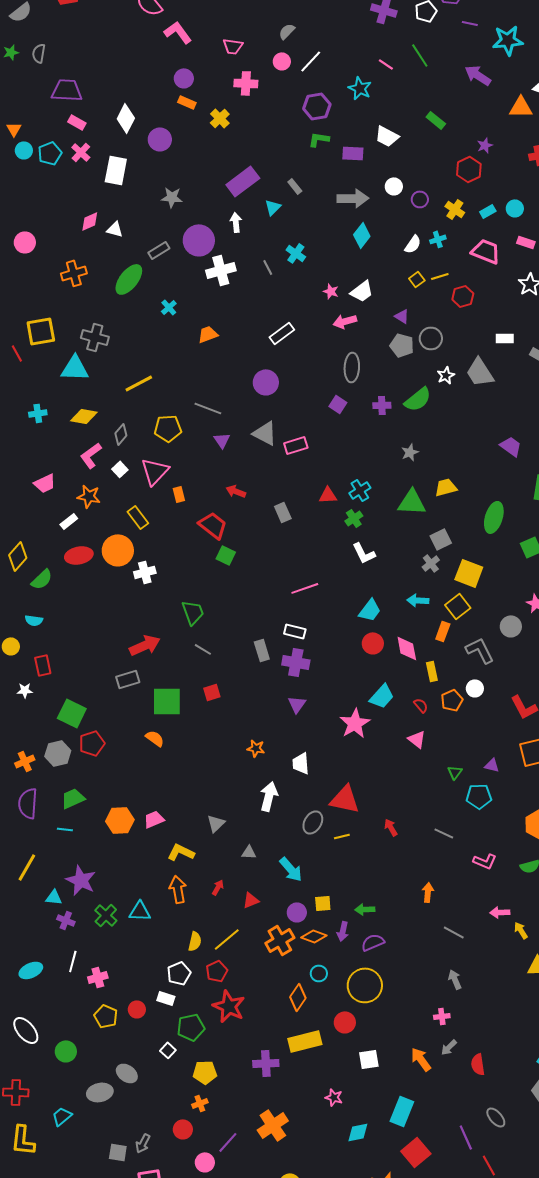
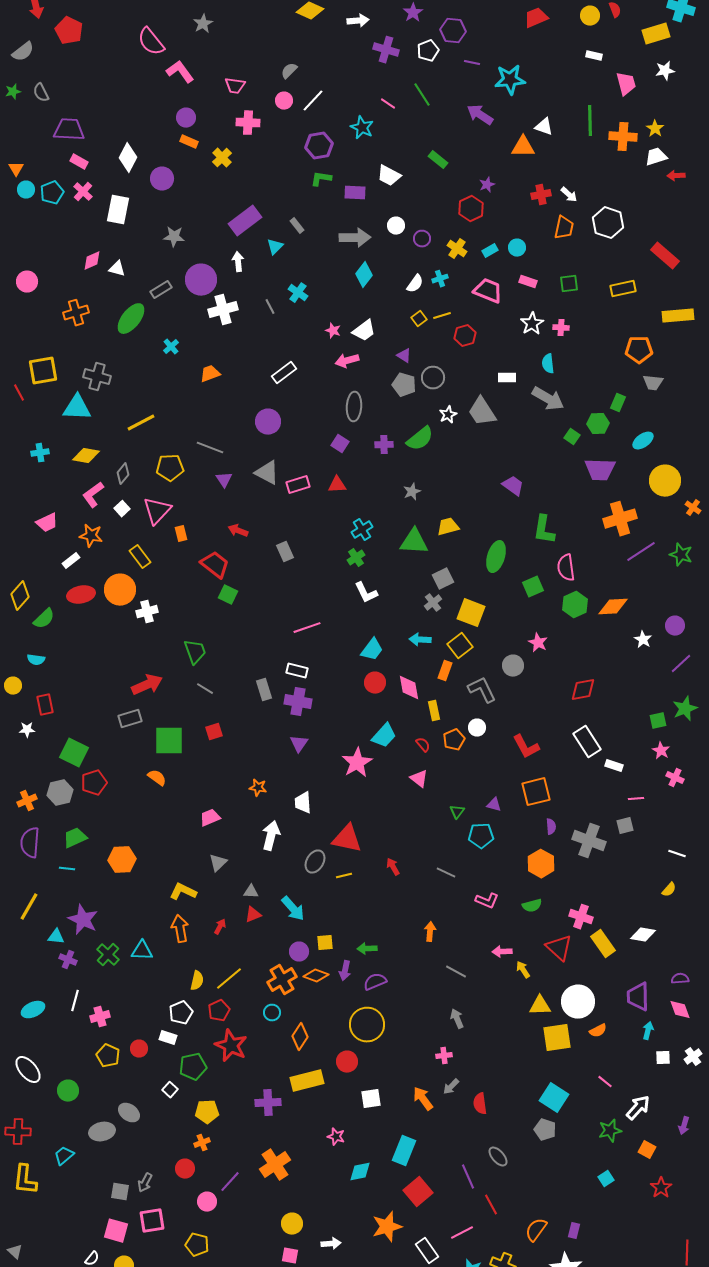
gray semicircle: (39, 53) -> (41, 93), turned -36
red triangle: (328, 495) -> (337, 485), moved
pink trapezoid: (154, 819) -> (210, 818), moved
red triangle: (251, 900) -> (253, 915), moved
cyan circle: (319, 973) -> (272, 1013), moved

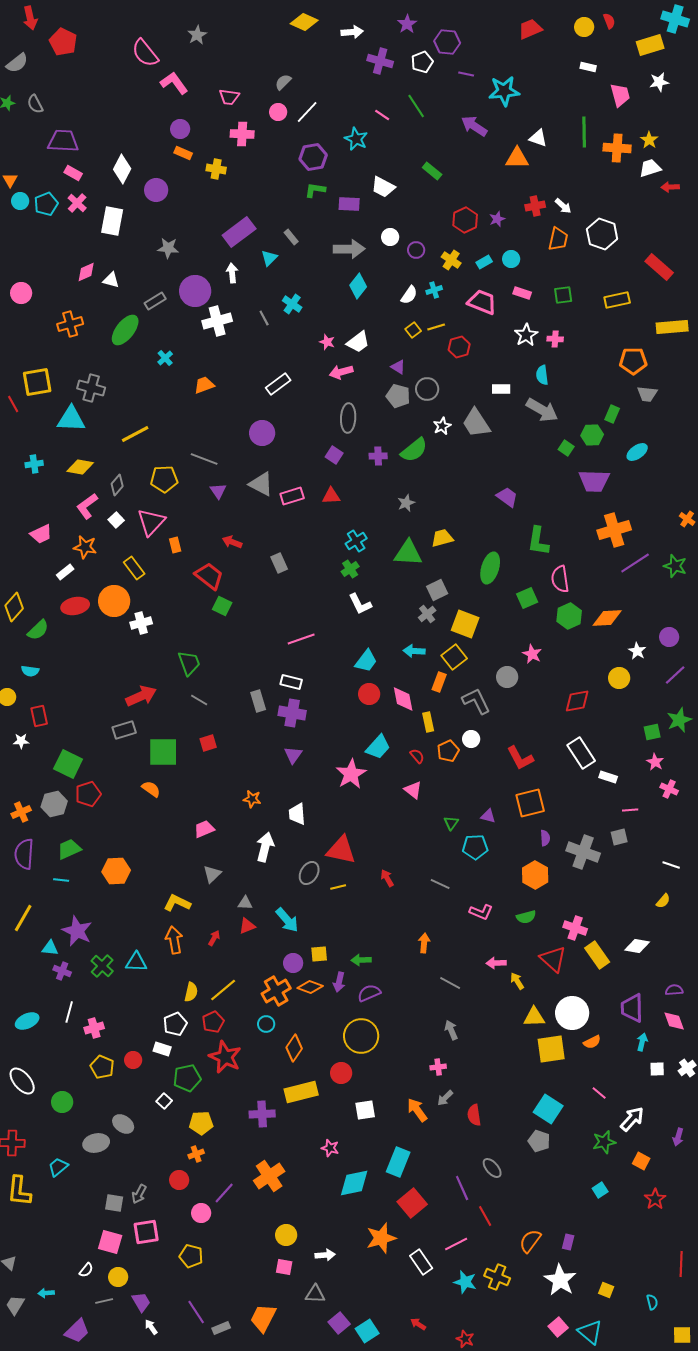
yellow cross: (222, 158) -> (216, 169), turned -36
purple star: (487, 185) -> (497, 219), moved
yellow circle: (665, 481) -> (619, 678), moved, size x0.7
cyan diamond: (360, 1172) -> (354, 1183), size x1.4

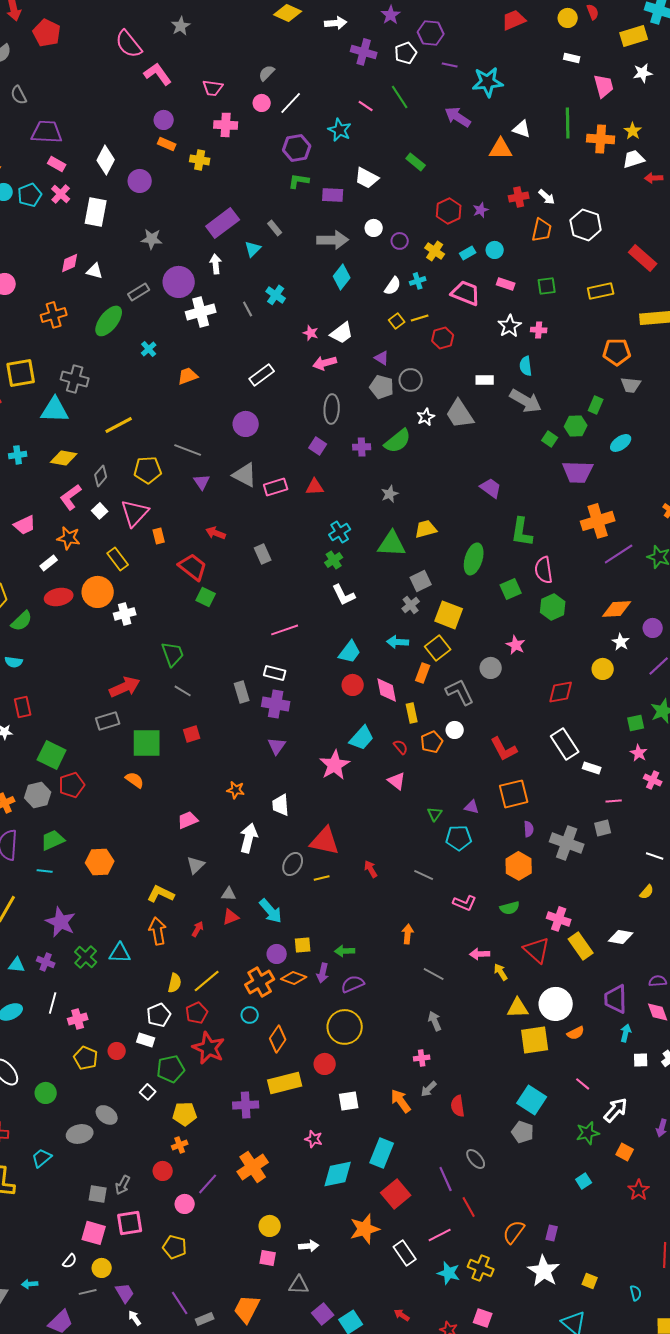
orange diamond: (607, 618) -> (617, 609), moved
cyan triangle: (50, 948) -> (17, 965), moved
pink square: (558, 1327) -> (483, 1318), moved, turned -30

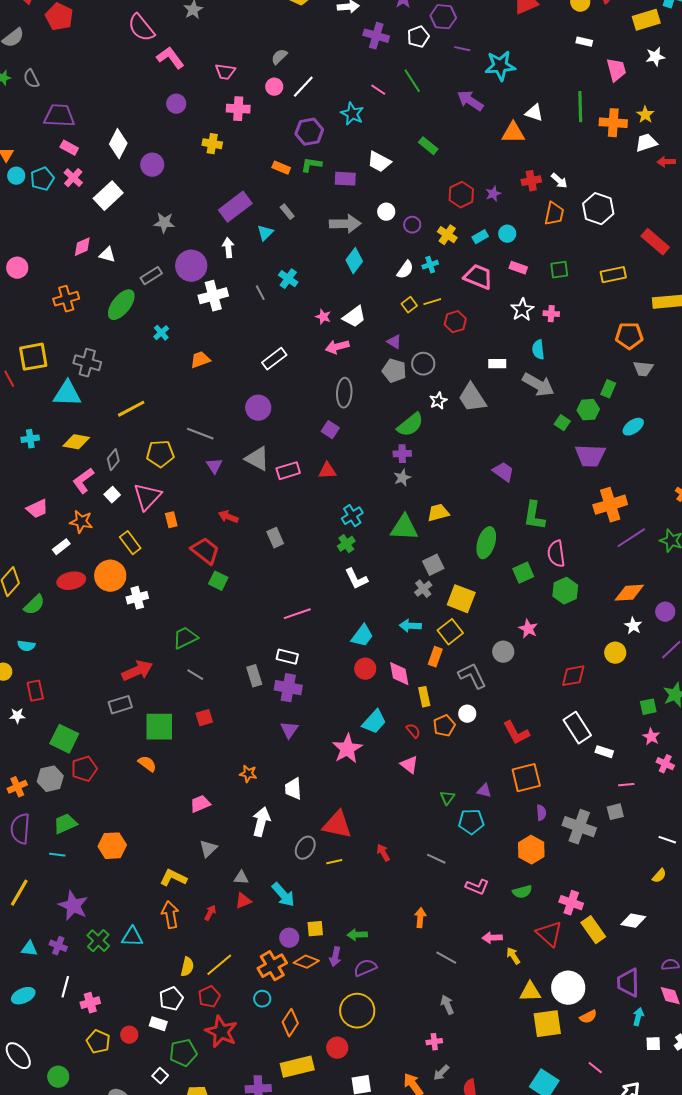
orange rectangle: (167, 144) -> (281, 168), moved
white rectangle: (96, 212) -> (108, 196), turned 36
purple cross: (362, 447) -> (402, 454), moved
green trapezoid: (173, 654) -> (185, 638), turned -96

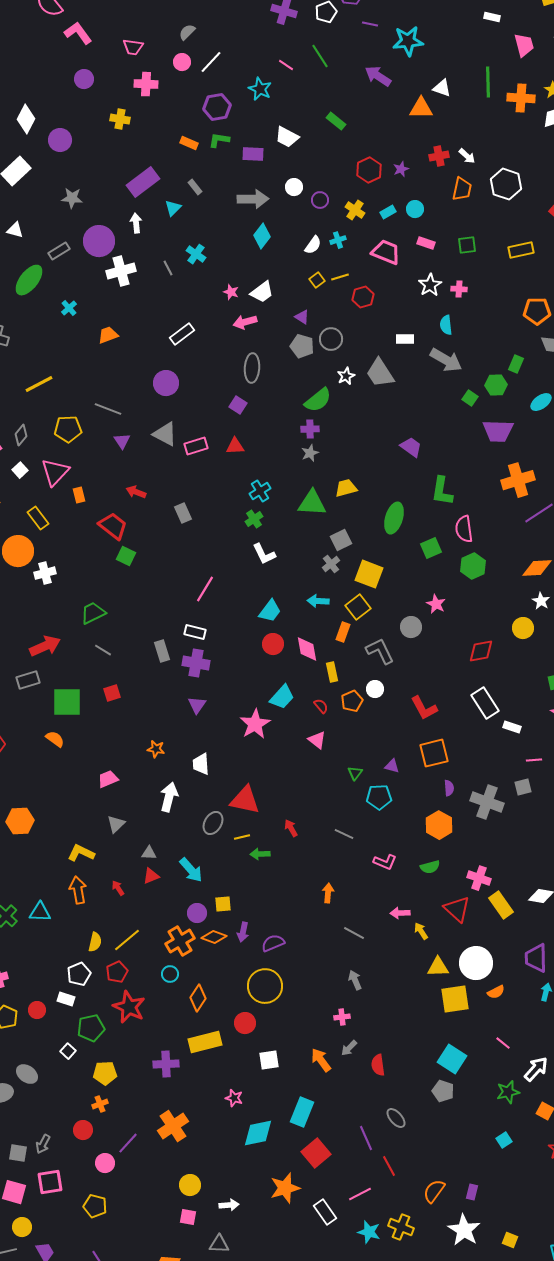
pink line: (297, 614) -> (205, 589), turned -40
red arrow: (210, 913) -> (118, 888), turned -63
green arrow: (357, 935) -> (260, 854), moved

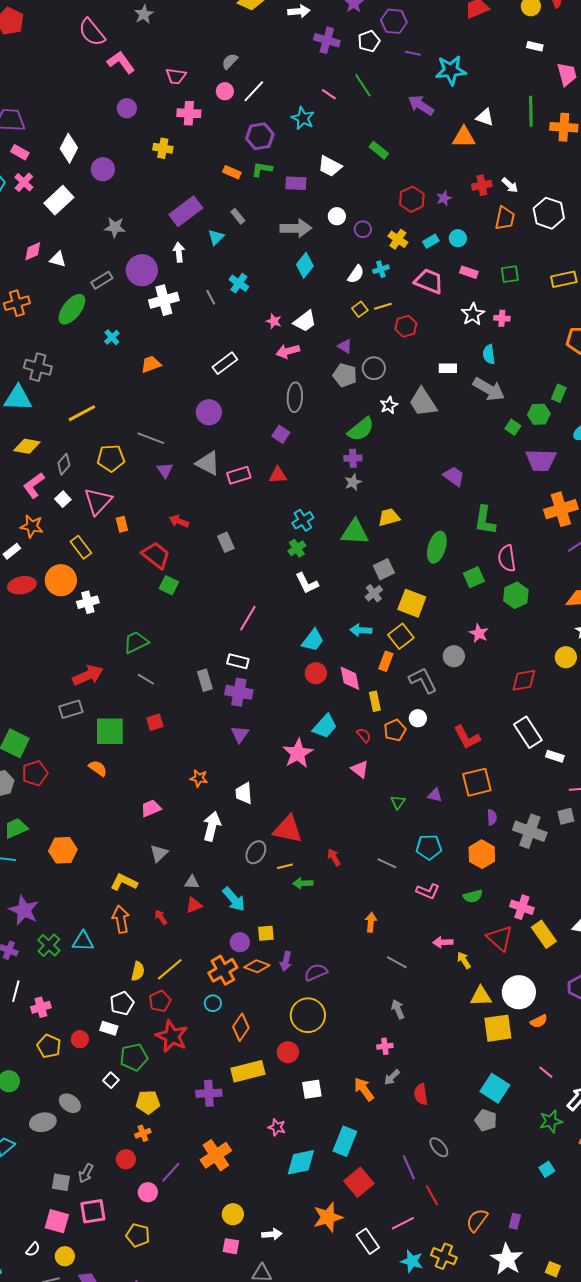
cyan pentagon: (379, 797) -> (429, 847), moved

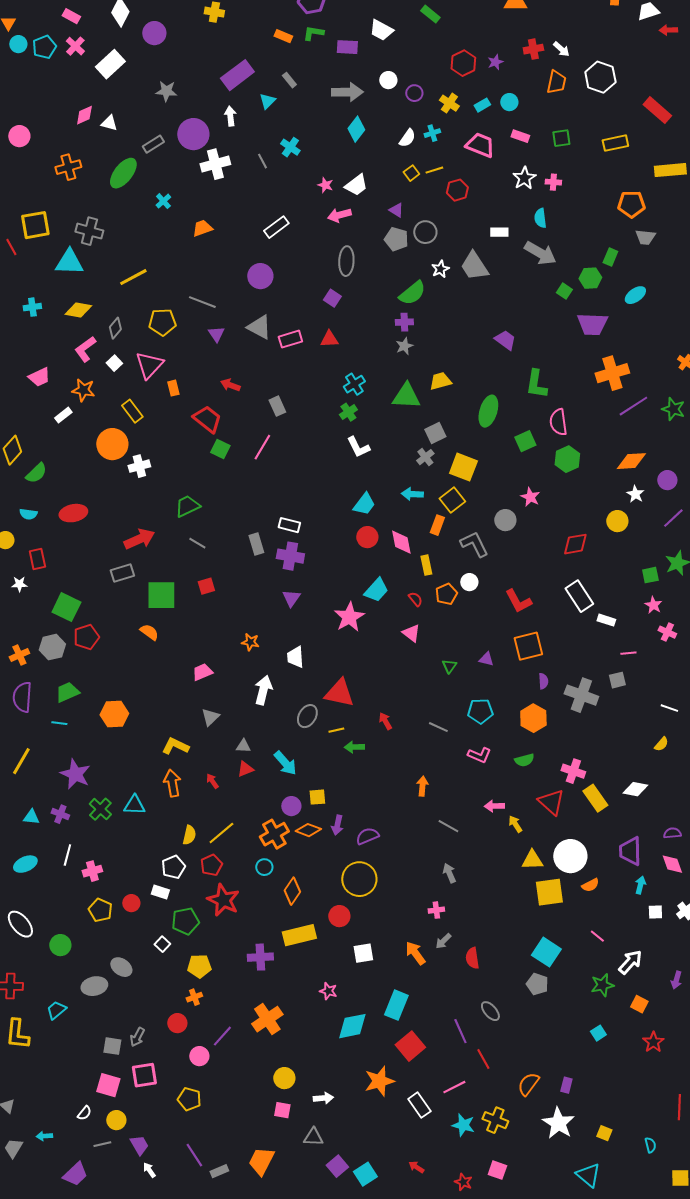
red ellipse: (22, 585) -> (73, 513), moved
pink line: (248, 618) -> (262, 447), moved

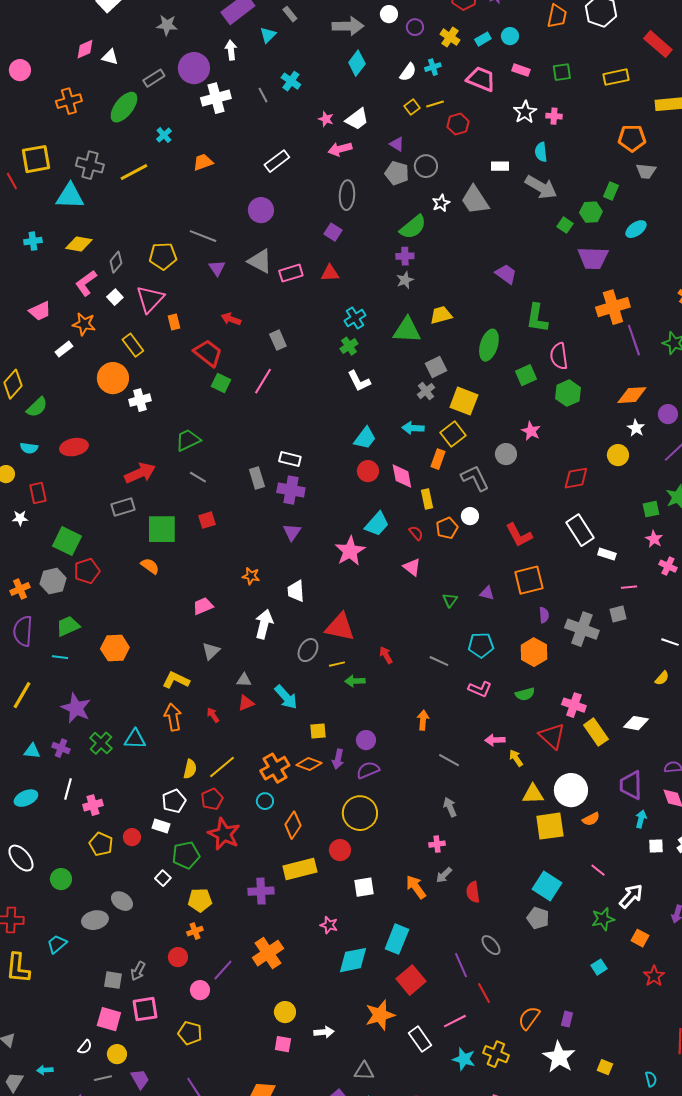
yellow line: (133, 277) -> (134, 172), moved
purple line: (633, 406) -> (634, 340), turned -76
purple circle: (291, 806) -> (366, 740), moved
gray triangle: (313, 1137) -> (364, 1071), moved

